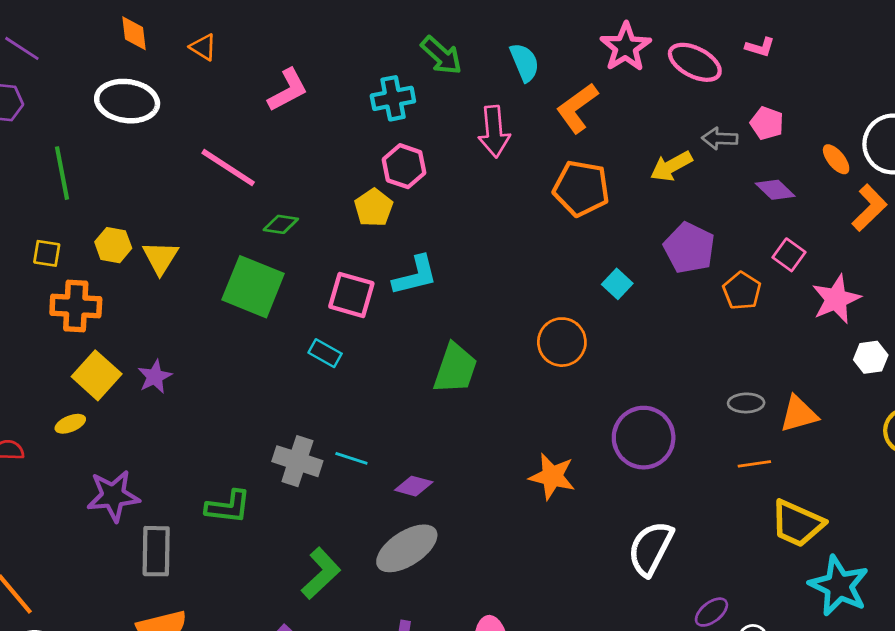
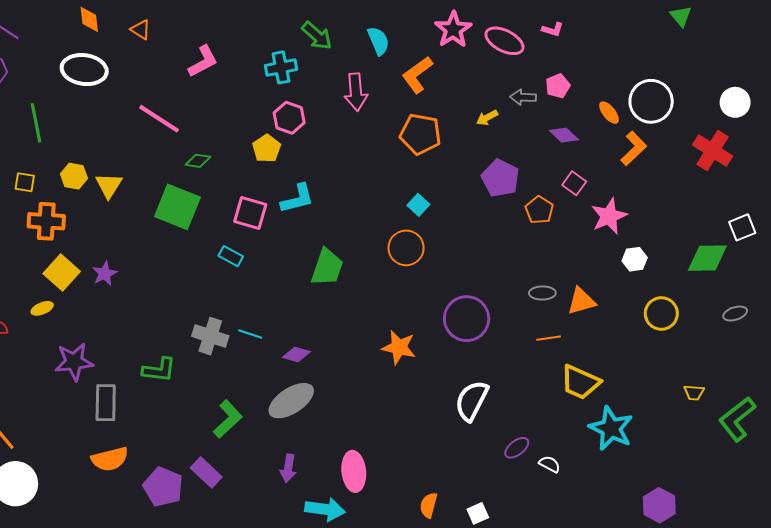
pink pentagon: (767, 123) -> (558, 86), turned 30
yellow arrow: (671, 166) -> (487, 118), size x0.7
cyan square: (617, 284) -> (418, 205), moved

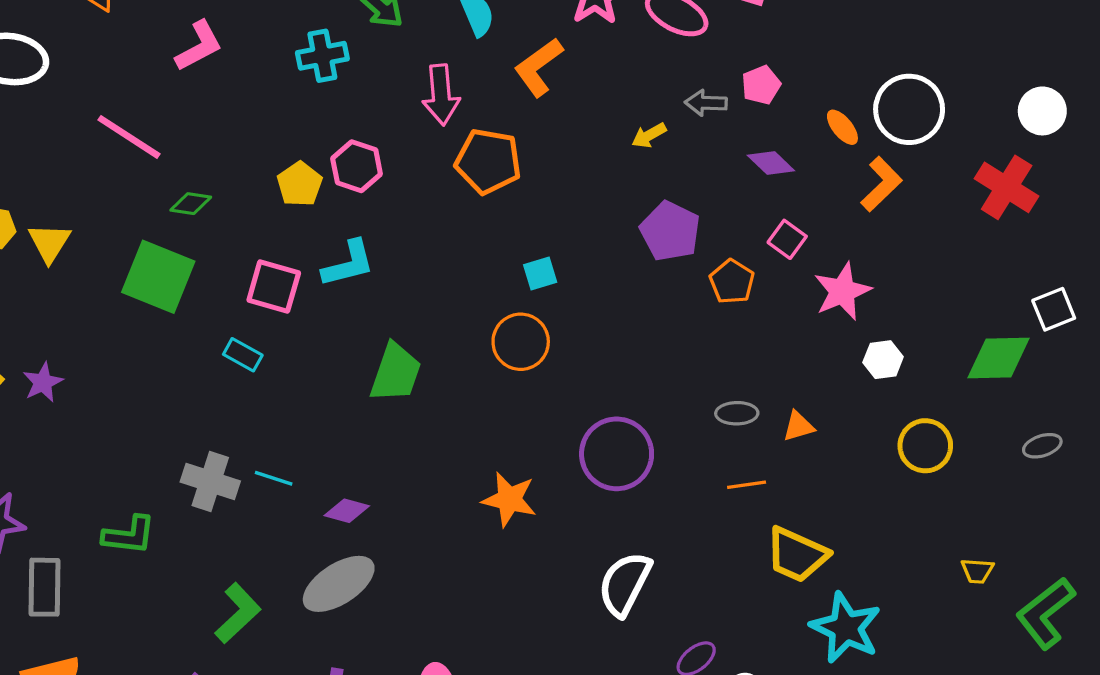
pink hexagon: (289, 118) -> (357, 166), moved
orange pentagon: (420, 134) -> (488, 161), moved
cyan square: (418, 205) -> (540, 273), turned 30
orange triangle: (581, 301) -> (799, 426), size x0.7

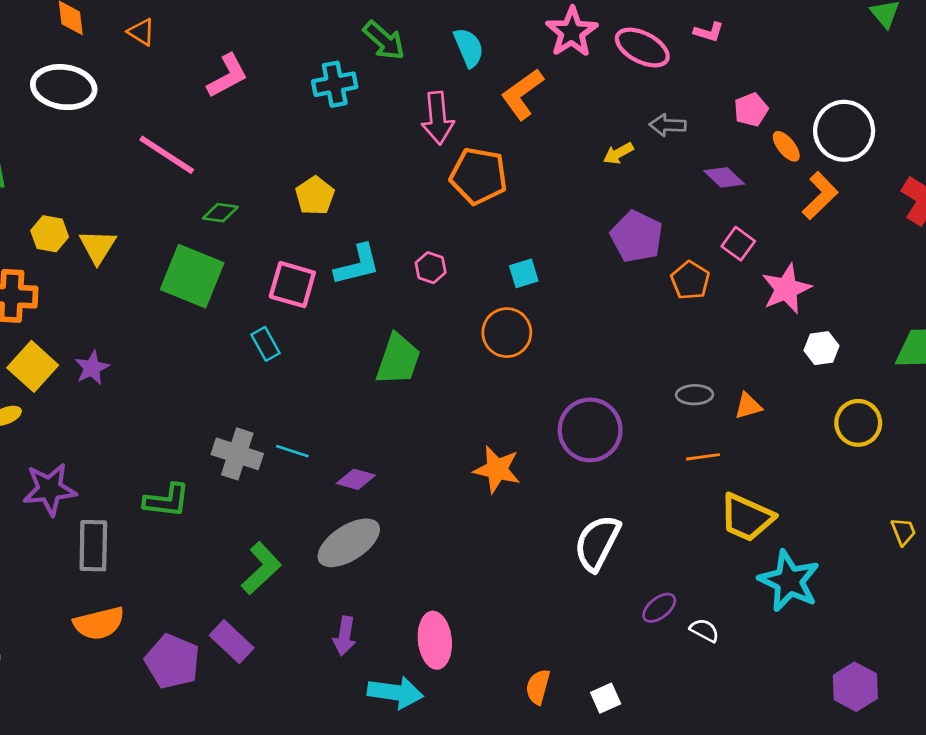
pink pentagon: (761, 85) -> (751, 110), moved
pink hexagon: (357, 166) -> (431, 268), moved, size x0.7
cyan rectangle: (243, 355) -> (266, 344), turned 32
yellow trapezoid: (977, 571) -> (903, 532), turned -116

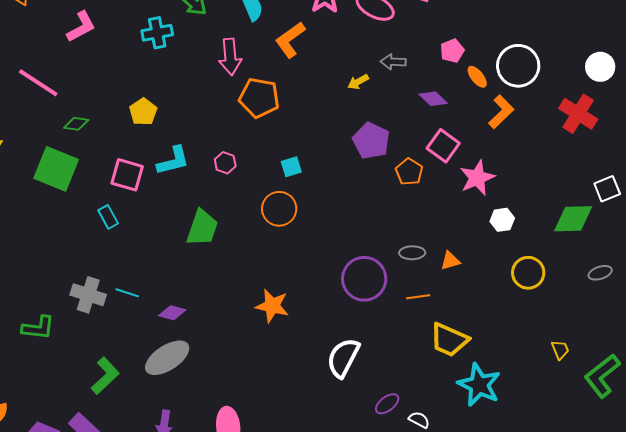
pink square: (738, 244) -> (443, 146), size x1.4
purple circle: (590, 430) -> (364, 279), moved

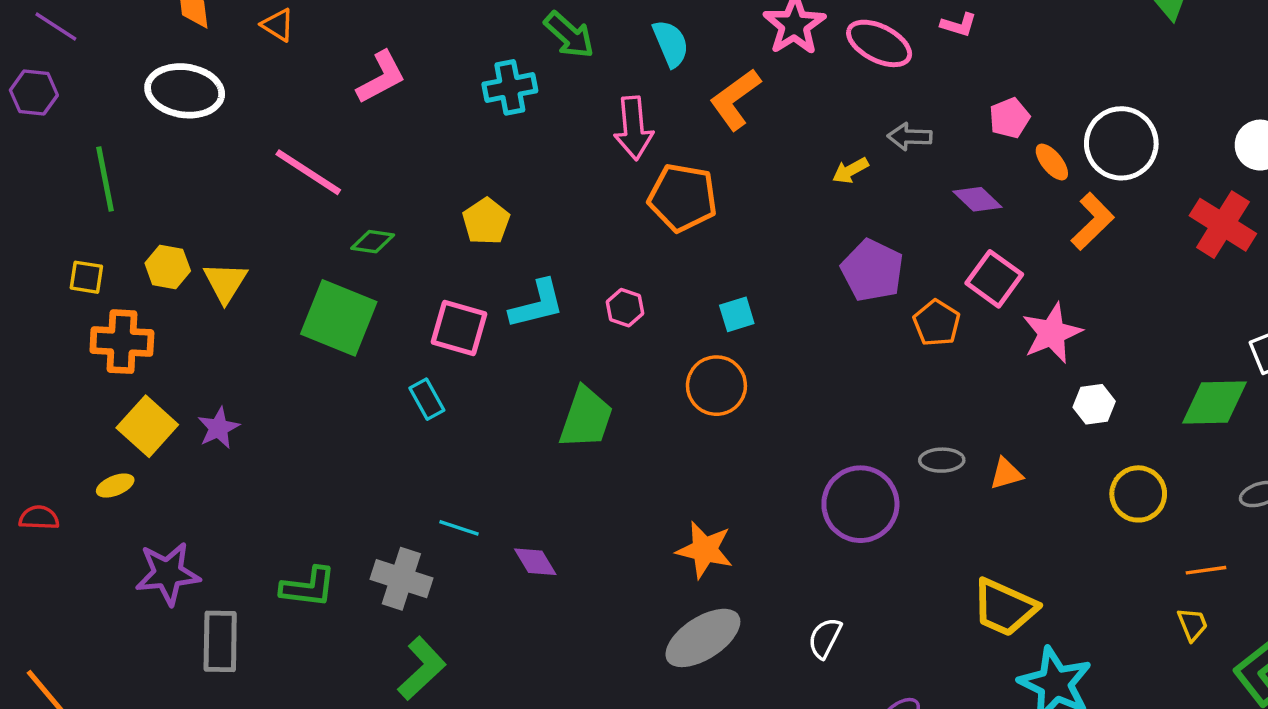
gray cross: (88, 295) -> (401, 579), moved
orange line: (418, 297) -> (1206, 570), moved
purple diamond: (172, 313) -> (535, 562), turned 44
gray ellipse: (167, 358) -> (703, 638), moved
white semicircle: (343, 358) -> (825, 638), size x0.6

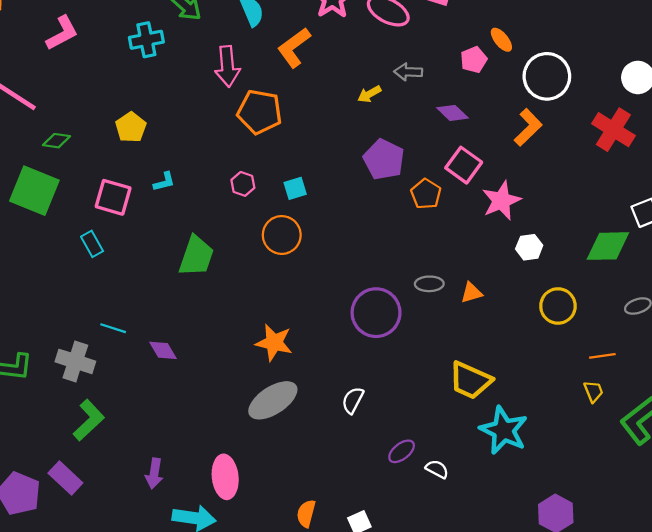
orange ellipse: (1052, 162) -> (501, 40), moved
cyan L-shape: (537, 304) -> (164, 182), size x0.6
pink hexagon: (625, 308) -> (243, 184), moved

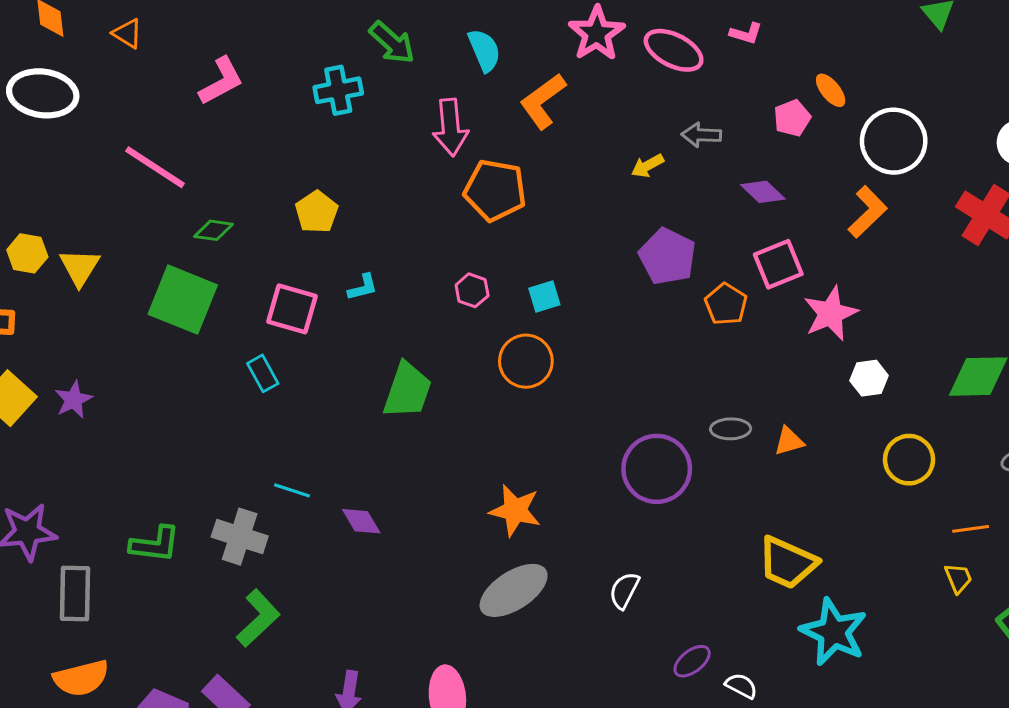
pink square: (464, 165) -> (778, 264), turned 32

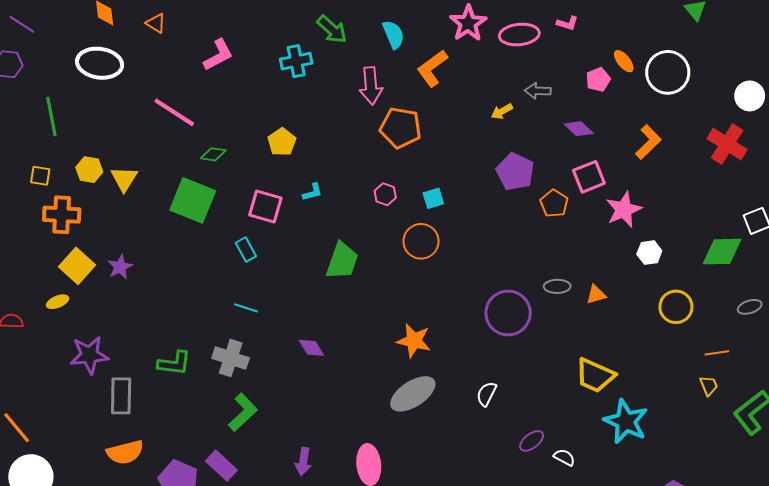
pink ellipse: (674, 50) -> (519, 35), turned -33
white circle: (894, 141) -> (668, 72), moved
cyan line: (292, 490) -> (246, 308), moved

